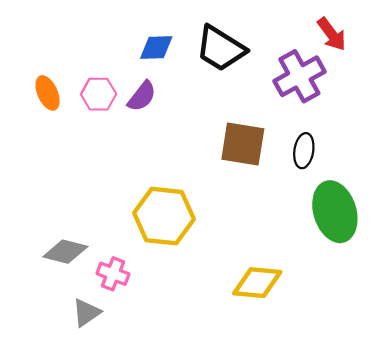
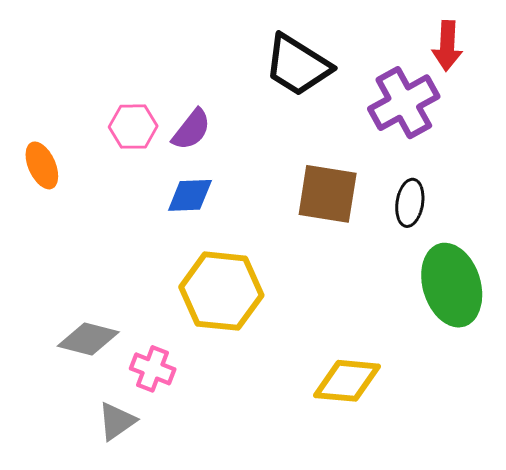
red arrow: (332, 34) -> (447, 46), turned 40
blue diamond: (156, 47) -> (190, 195), moved
orange ellipse: (48, 93) -> (42, 165), moved

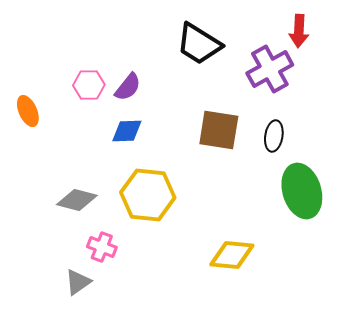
gray diamond: (88, 339) -> (77, 200), moved

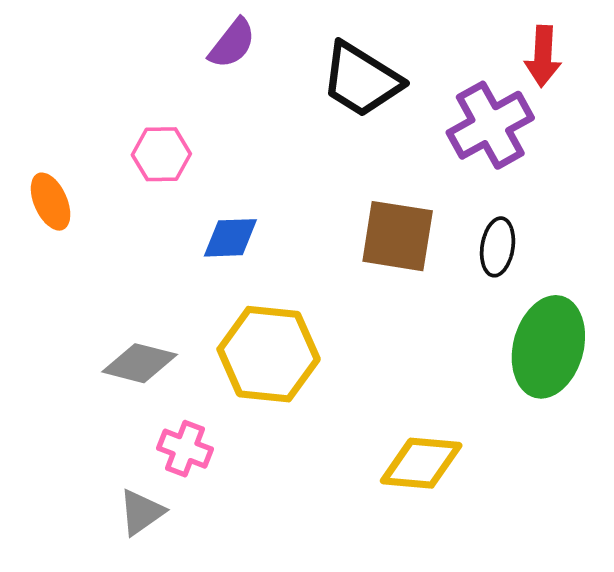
purple semicircle: (128, 87) -> (232, 43), moved
green ellipse: (302, 191) -> (548, 347), turned 32

